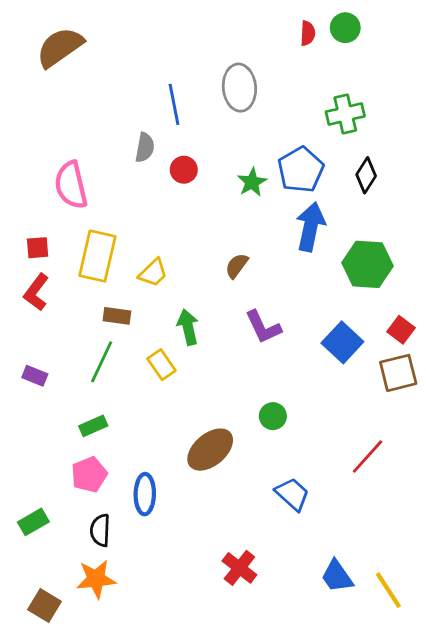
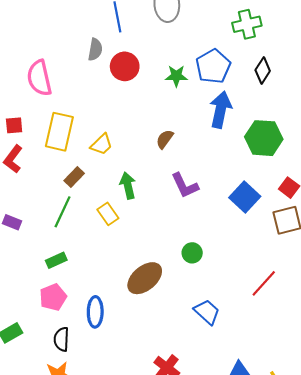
red circle: (184, 170) -> (125, 66), size x1.4
green star: (252, 182) -> (176, 76), turned 30
brown rectangle: (117, 316) -> (74, 177), turned -54

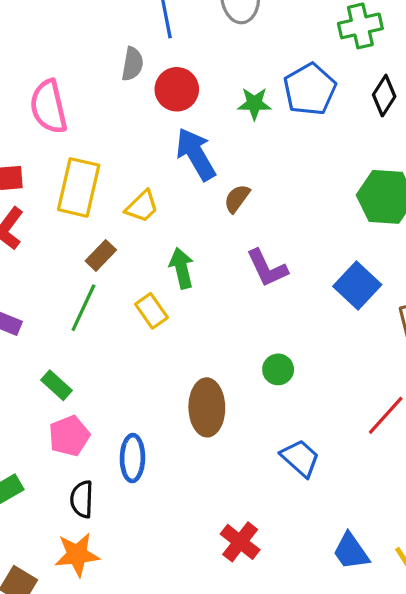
blue arrow: (221, 110) -> (196, 154), moved, turned -42
green rectangle: (56, 260) -> (57, 385), moved, turned 66
brown ellipse: (145, 278) -> (207, 407), turned -51

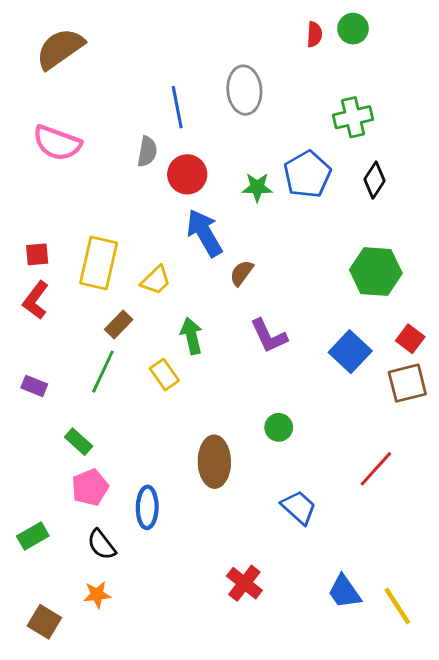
pink semicircle: (49, 107) -> (57, 143), moved, turned -57
black semicircle: (82, 499) -> (101, 545), turned -40
orange star: (77, 555) -> (97, 595), size x0.7

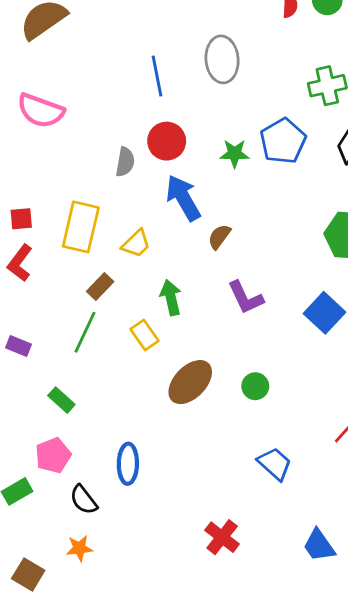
gray semicircle: (147, 152) -> (125, 162), moved
brown ellipse: (214, 462) -> (190, 382), moved, turned 45
pink pentagon: (90, 487) -> (53, 455), moved

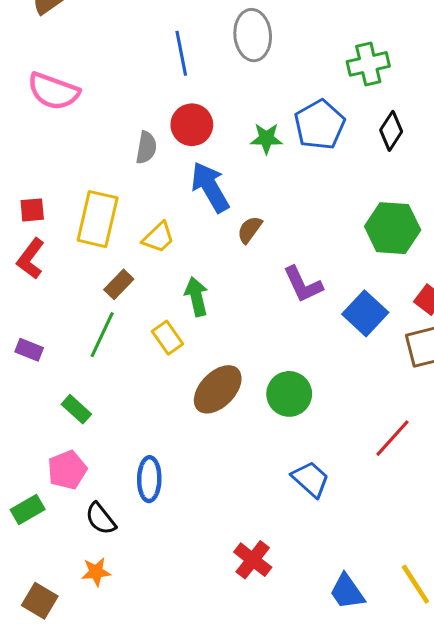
purple L-shape: (246, 298) -> (303, 284), moved
green circle: (255, 386) -> (289, 394), size x1.5
blue trapezoid: (319, 545) -> (347, 592), moved

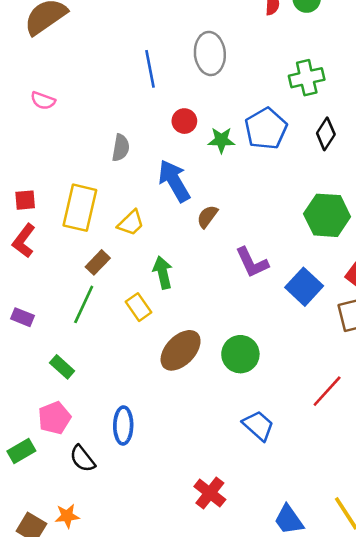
pink semicircle: (53, 91) -> (43, 101), size x0.6
red circle: (192, 125) -> (184, 121), moved, size x0.7
orange star: (96, 572) -> (67, 516), moved

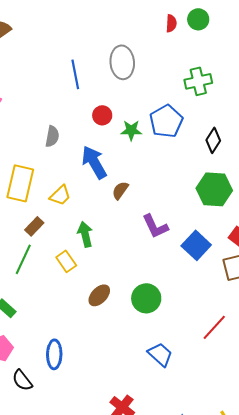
black diamond: (326, 134) -> (213, 140), moved
brown ellipse: (181, 350) -> (99, 295), size x0.7

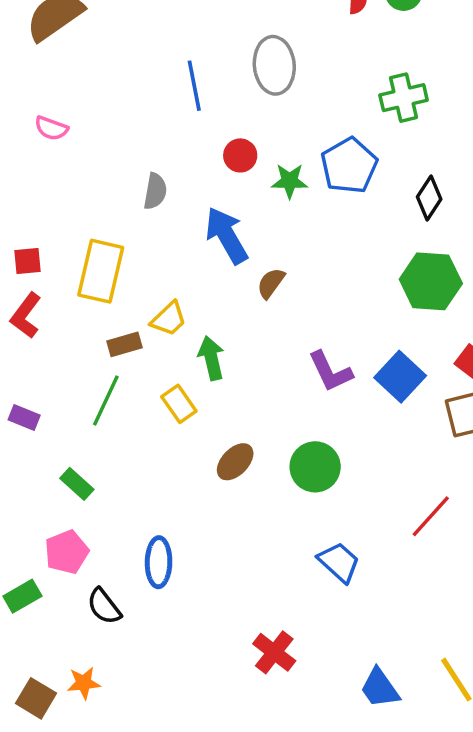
yellow trapezoid: (60, 195) -> (169, 319), moved
brown rectangle: (34, 226) -> (125, 344), turned 30
purple L-shape: (155, 226) -> (330, 372), moved

